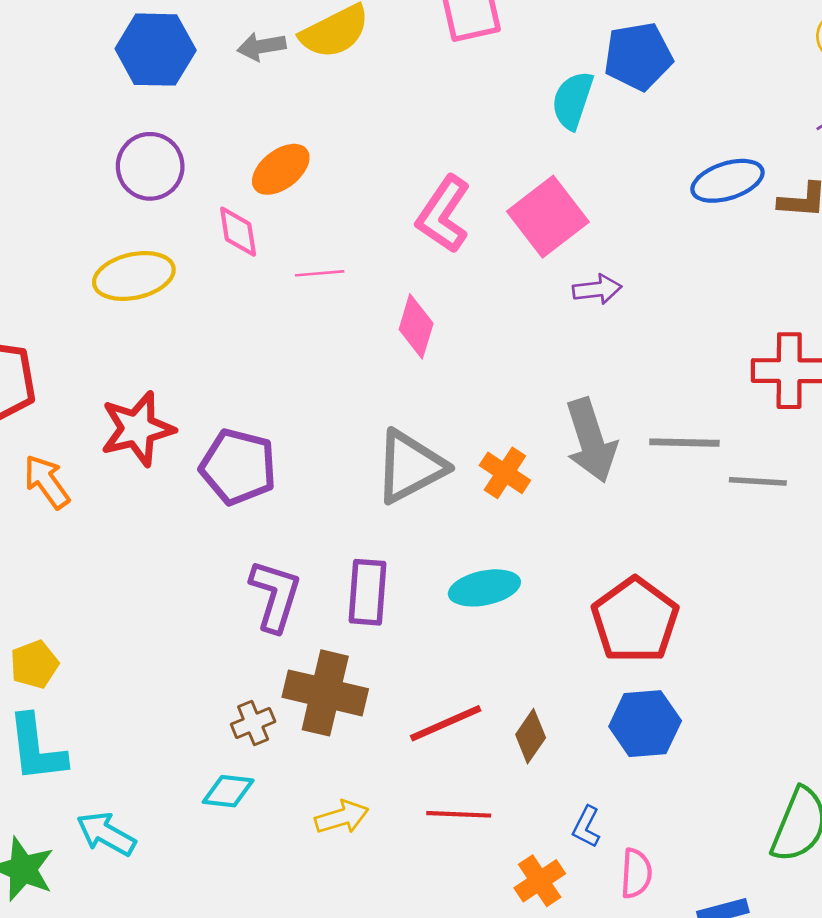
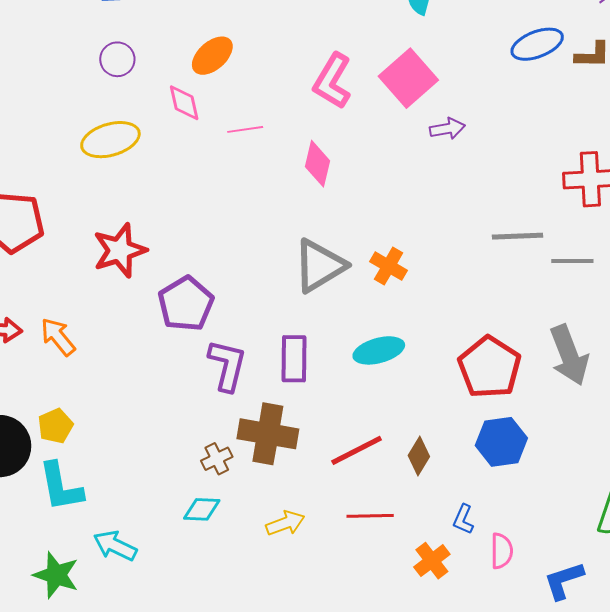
purple circle: (150, 166) -> (117, 59), size x0.7
gray arrow: (591, 440) -> (569, 355), moved
purple pentagon: (238, 467) -> (186, 304), moved, turned 30
orange arrow: (47, 482) -> (58, 337), moved

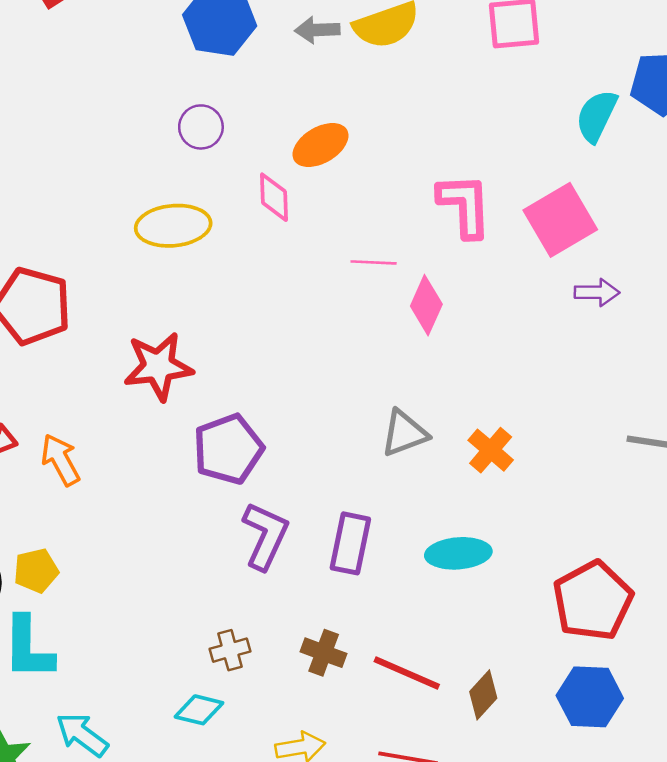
pink L-shape: (332, 81) -> (465, 205), turned 136
pink line: (245, 129) -> (374, 262), moved
gray triangle: (319, 266) -> (404, 433), size x0.7
brown cross: (268, 434) -> (324, 653), moved, size x0.6
red line: (357, 450) -> (407, 673), turned 40

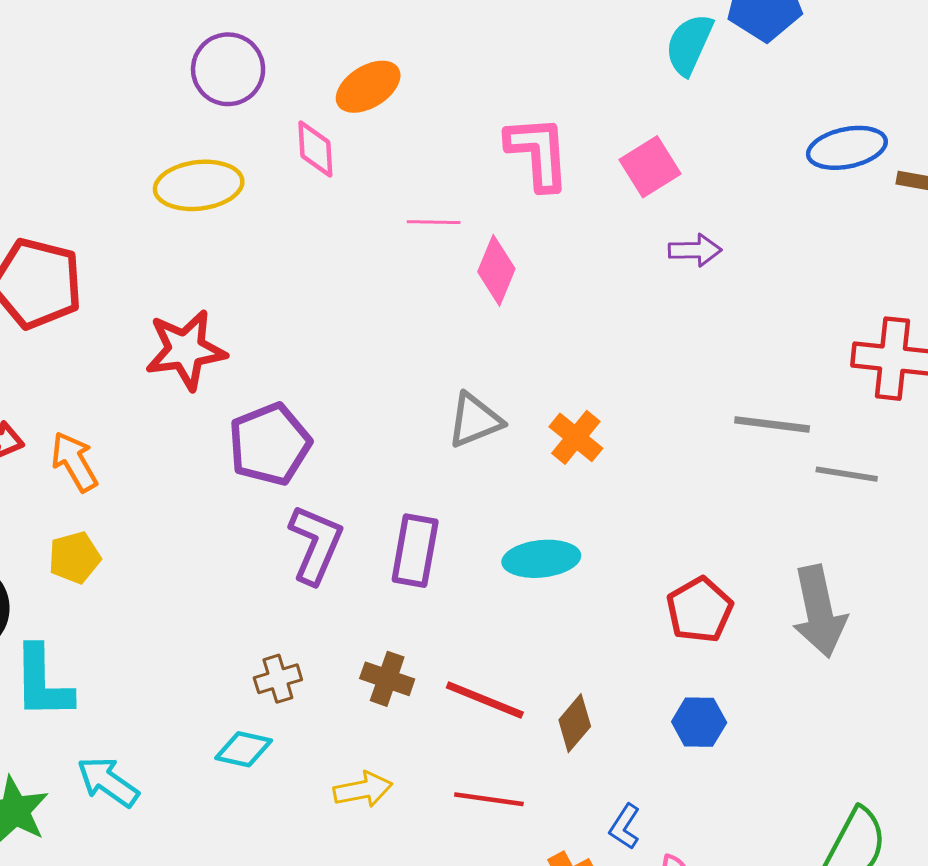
purple circle: (201, 127) -> (228, 69), size x1.4
pink square: (560, 220) -> (650, 167), size x0.7
yellow pentagon: (36, 571) -> (74, 558), moved
red pentagon: (593, 601) -> (700, 610), size x0.7
blue hexagon: (590, 697) -> (699, 722), size x0.7

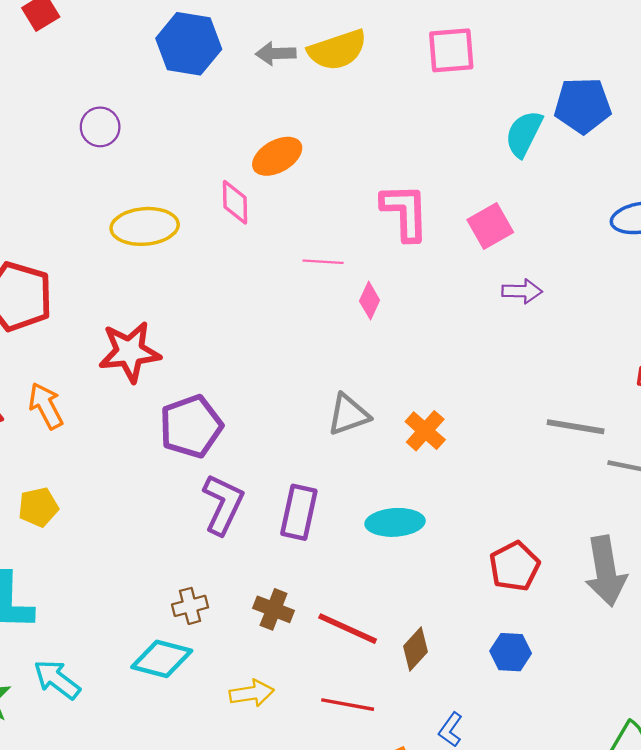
purple circle: (228, 69) -> (100, 127), moved, size x0.7
pink diamond: (496, 270) -> (370, 301), size x0.7
orange arrow: (74, 462) -> (46, 406), moved
cyan diamond: (244, 749) -> (162, 659), size x1.4

